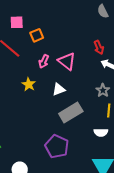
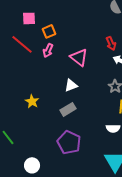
pink arrow: (44, 61) -> (48, 50), moved
yellow star: (29, 84) -> (32, 101), moved
gray rectangle: (71, 112) -> (68, 109), moved, size x0.7

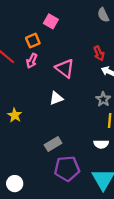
pink square: (29, 18) -> (51, 21), moved, turned 32
gray rectangle: (68, 109) -> (53, 144), moved
purple pentagon: (69, 142) -> (67, 169), moved, turned -30

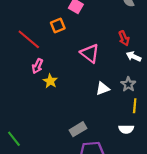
pink arrow: (32, 61) -> (37, 66), moved
white triangle: (56, 98) -> (103, 89), moved
yellow star: (15, 115) -> (50, 81), moved

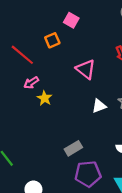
pink arrow: (37, 66) -> (31, 83), turned 32

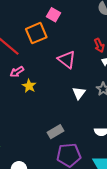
orange square: (52, 40) -> (36, 33), size x1.5
white triangle: (99, 106) -> (79, 93), turned -32

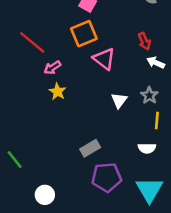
orange square: (36, 33) -> (84, 34), moved
pink arrow: (17, 72) -> (52, 68), moved

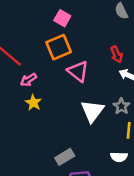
white triangle: (119, 100) -> (92, 111), size x1.5

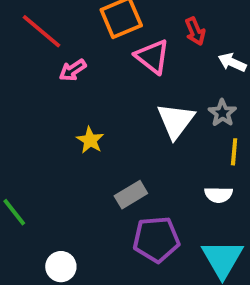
red arrow: (117, 54) -> (195, 31), moved
yellow star: (33, 103) -> (90, 140), moved

